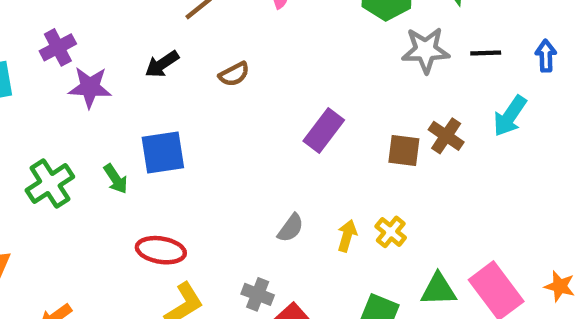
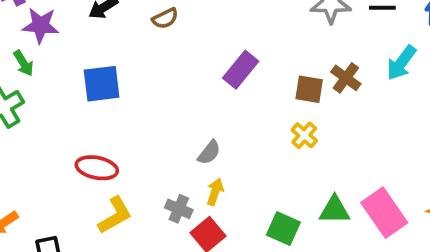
green arrow: (116, 179) -> (24, 63), moved
yellow cross: (391, 232) -> (304, 135), moved
yellow arrow: (347, 236) -> (215, 192), moved

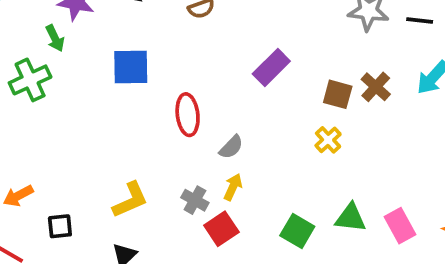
red ellipse: (97, 168) -> (188, 115), moved, turned 66
pink rectangle: (384, 213) -> (400, 226), size x0.7

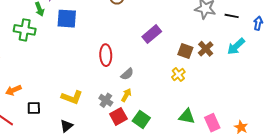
blue square: (131, 67) -> (67, 19), moved
green cross: (30, 80) -> (25, 30), turned 30
yellow L-shape: (130, 200) -> (72, 97), turned 40
green square: (297, 231) -> (141, 119), moved

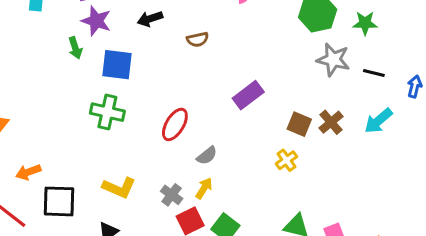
green cross: (25, 30) -> (107, 112), moved
red ellipse: (106, 55) -> (175, 124), turned 30
black square: (34, 108) -> (59, 201), size x1.6

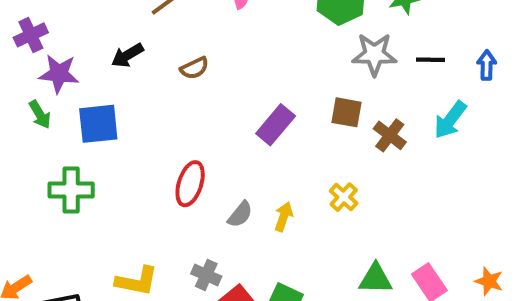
green cross: (107, 112) -> (71, 190), moved
brown square: (299, 124) -> (347, 112), moved
yellow arrow: (204, 188) -> (284, 217), moved

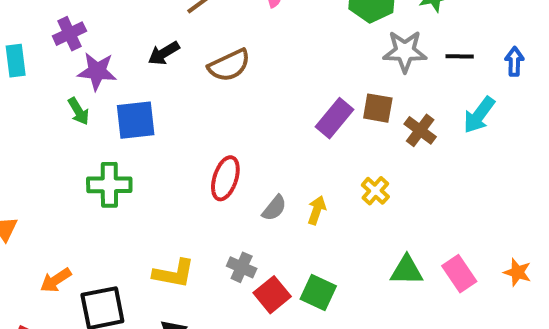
brown semicircle: (194, 68) -> (229, 65), size x1.5
purple rectangle: (276, 125) -> (335, 118), moved

